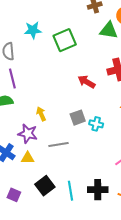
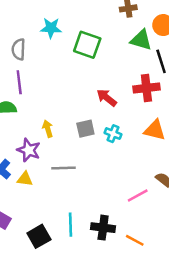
green square: (65, 40) -> (87, 45), turned 35
gray square: (78, 118) -> (85, 129), moved
cyan cross: (96, 124) -> (113, 134), moved
black square: (45, 186) -> (39, 236), moved

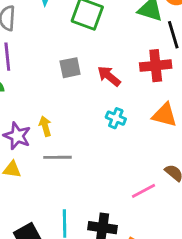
yellow arrow: (48, 129) -> (45, 126), moved
gray square: (85, 129) -> (70, 68), moved

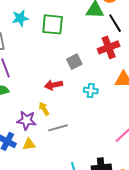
gray square: (70, 68) -> (74, 62), moved
red arrow: (109, 76) -> (54, 85), moved, turned -36

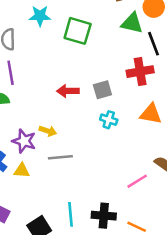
gray square: (74, 62) -> (102, 90), moved
red arrow: (54, 85) -> (68, 91), moved
yellow arrow: (44, 109) -> (48, 131), turned 128

